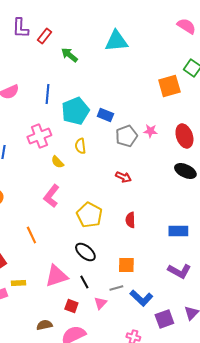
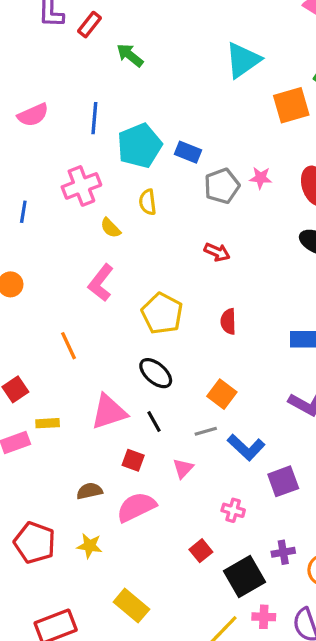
cyan triangle: (116, 41) -> (243, 60), moved, turned -30
orange square: (126, 265) -> (222, 394), turned 36
pink triangle: (100, 303) -> (183, 468), moved

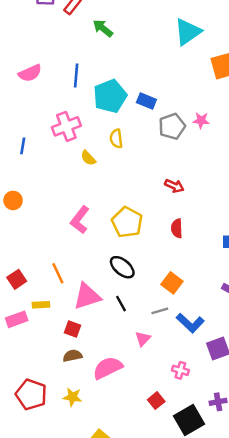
red arrow: (217, 252) -> (174, 186), moved
pink L-shape: (101, 283) -> (80, 220), moved
orange line: (69, 346) -> (58, 273), moved
red square: (133, 460) -> (72, 329), moved

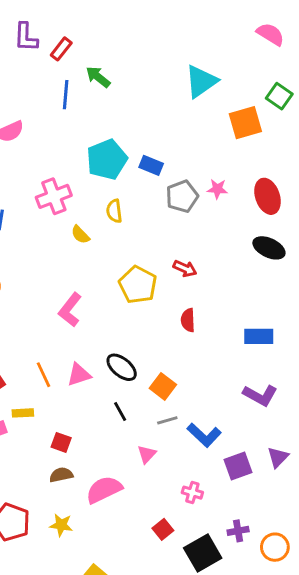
blue line: (76, 76) -> (66, 95), moved
yellow pentagon: (127, 222) -> (138, 285), moved
orange square: (172, 283) -> (163, 386), moved
pink triangle: (87, 296) -> (79, 375), moved, size x0.7

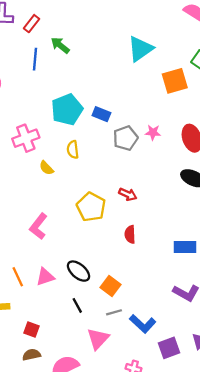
pink triangle: (147, 454) -> (98, 339), size x1.5

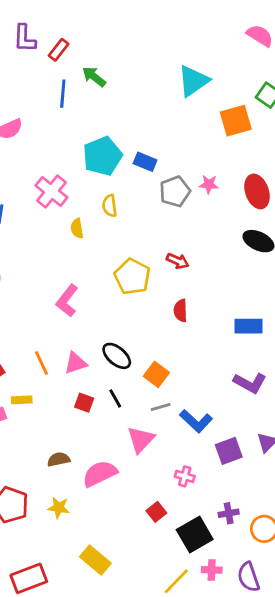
pink cross: (26, 138) -> (51, 191), turned -30
yellow semicircle: (46, 168) -> (77, 228), turned 35
red square: (32, 329) -> (84, 403), moved

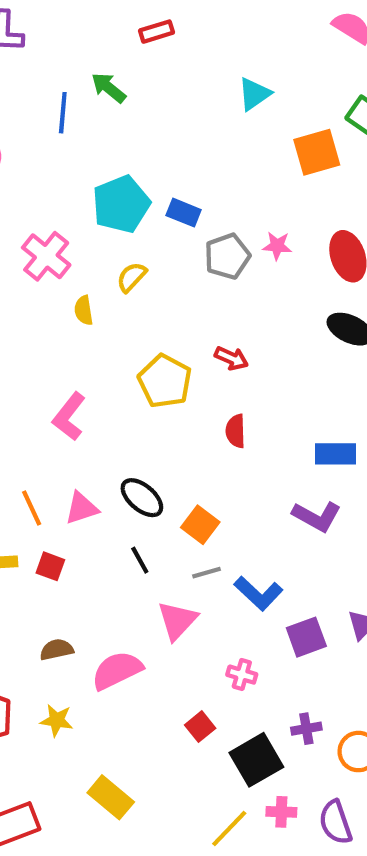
red rectangle: (59, 50) -> (156, 32), moved, turned 35
cyan triangle: (193, 81) -> (254, 94), size x0.7
yellow semicircle: (110, 206) -> (132, 277), turned 50
purple L-shape: (250, 383) -> (317, 516), moved
red square: (84, 403) -> (50, 566), moved

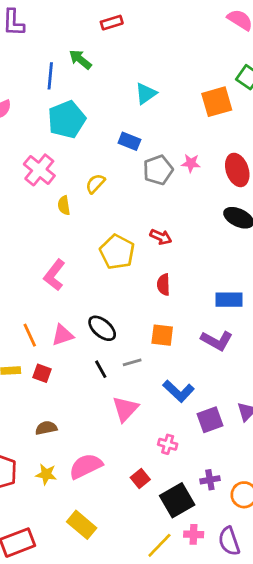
cyan triangle: (254, 94) -> (146, 94), moved
cyan pentagon: (121, 204) -> (67, 119), moved
orange square: (200, 525) -> (162, 335), moved, turned -30
gray line: (206, 573) -> (132, 362), moved
pink semicircle: (117, 670) -> (86, 466), moved

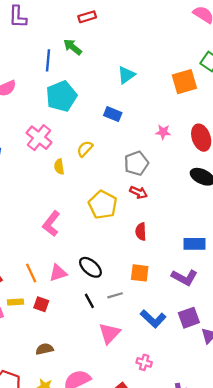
red rectangle: (112, 23) -> (87, 17), moved
gray pentagon: (158, 170) -> (136, 163), moved
purple square: (210, 420) -> (189, 318), moved

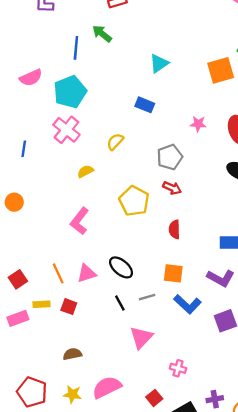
cyan pentagon: (61, 96) -> (70, 92), moved
yellow semicircle: (59, 167) -> (85, 171), moved, turned 72
blue L-shape: (153, 319) -> (187, 304), moved

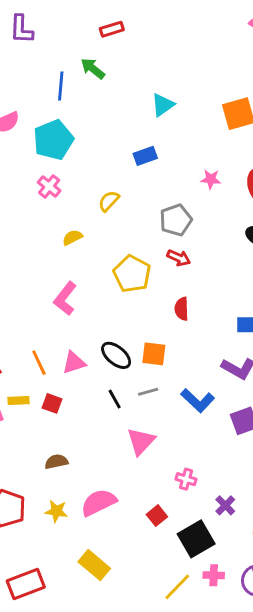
blue rectangle: (145, 105) -> (145, 156), turned -42
pink cross: (66, 130) -> (49, 186), size x0.7
orange square: (173, 273) -> (154, 354), moved
purple cross: (215, 399) -> (225, 505), moved, turned -35

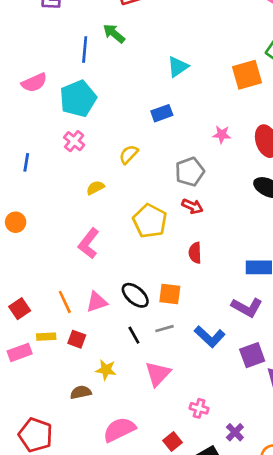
yellow star: (56, 511) -> (106, 370), moved

